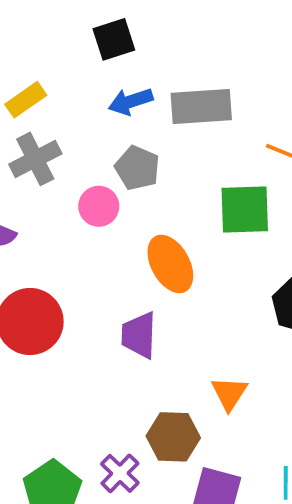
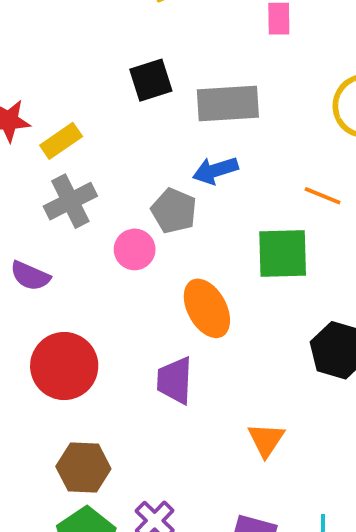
blue arrow: (131, 101) -> (215, 170), moved
gray rectangle: (201, 106) -> (228, 103), moved
brown hexagon: (173, 437) -> (83, 468), moved

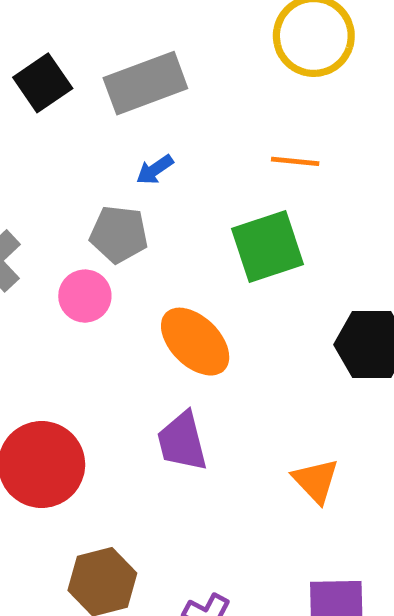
blue arrow: (215, 170) -> (155, 170), size x0.7

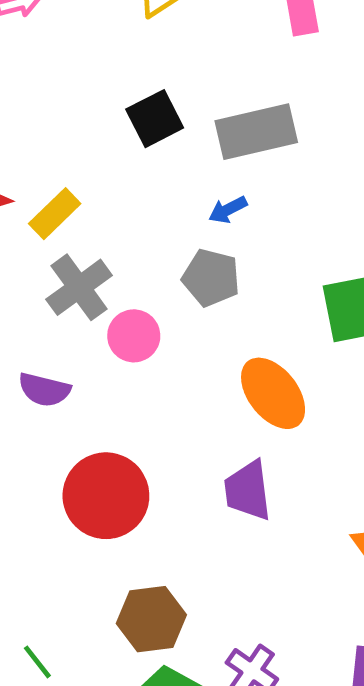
blue arrow: (155, 170) -> (228, 210), moved
pink circle: (85, 296) -> (134, 336), moved

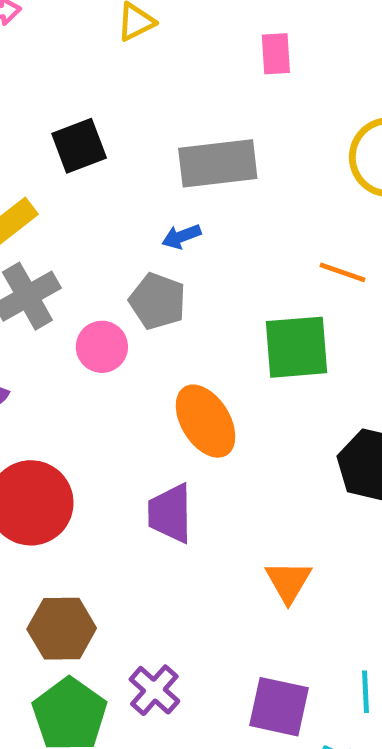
black square: (155, 119) -> (79, 146), moved
pink circle: (134, 336) -> (102, 347), moved

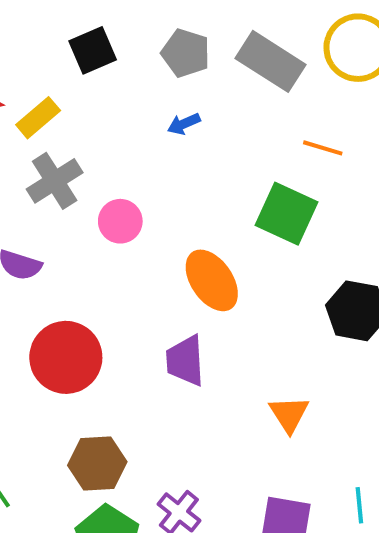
gray rectangle: (218, 163) -> (271, 61), moved, turned 42
gray pentagon: (158, 301) -> (186, 53), moved
green square: (297, 347) -> (286, 214), turned 32

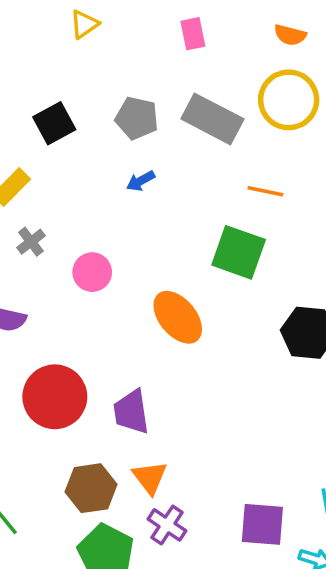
gray cross: (55, 181) -> (31, 242), size x0.6
purple trapezoid: (185, 361) -> (131, 412), moved
orange triangle: (289, 414) -> (150, 477), moved

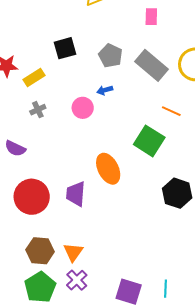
pink circle: (92, 272) -> (83, 108), moved
purple trapezoid: (131, 412) -> (76, 194), moved

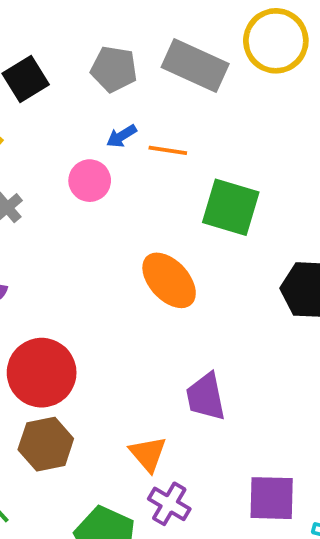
orange line: (171, 111) -> (168, 150), moved
purple trapezoid: (76, 194) -> (206, 397), moved
brown hexagon: (40, 251) -> (46, 444), moved

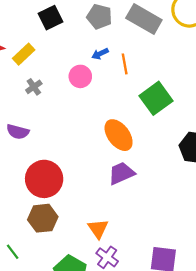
orange line: (168, 150) -> (125, 64), turned 66
green square: (231, 207) -> (156, 98), turned 32
purple trapezoid: (206, 397) -> (121, 173), moved, turned 72

